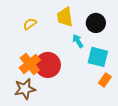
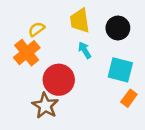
cyan arrow: (78, 41) -> (85, 50), moved
orange cross: (30, 64) -> (27, 53), moved
brown star: (25, 89) -> (45, 106), moved, turned -30

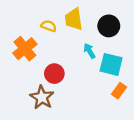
yellow semicircle: (37, 29) -> (49, 26), moved, turned 56
cyan arrow: (85, 50) -> (89, 51), moved
red circle: (59, 80) -> (54, 74), size x0.7

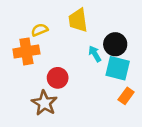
yellow semicircle: (49, 26) -> (40, 30), moved, turned -42
black circle: (109, 26) -> (115, 44), moved
orange cross: (25, 49) -> (26, 51), turned 30

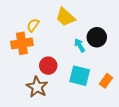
yellow trapezoid: (78, 20) -> (65, 17), turned -40
yellow semicircle: (40, 30) -> (33, 25), turned -32
cyan square: (118, 68) -> (80, 76), moved

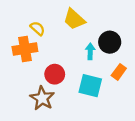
yellow semicircle: (33, 25) -> (38, 28), turned 96
cyan arrow: (80, 45) -> (90, 51), turned 32
orange rectangle: (106, 81) -> (119, 72), moved

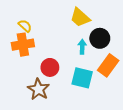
yellow trapezoid: (74, 19) -> (80, 18), moved
yellow semicircle: (38, 28) -> (25, 26), moved
orange rectangle: (119, 72) -> (108, 65), size x1.5

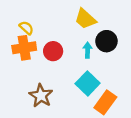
orange rectangle: (108, 65) -> (105, 102), moved
red circle: (50, 67) -> (53, 51), moved
cyan square: (82, 78) -> (88, 83), turned 30

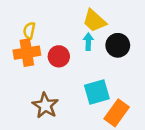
yellow semicircle: (26, 28) -> (29, 31), turned -120
cyan arrow: (88, 50) -> (88, 42), moved
cyan square: (88, 83) -> (97, 92), turned 30

